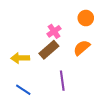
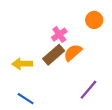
orange semicircle: (82, 48) -> (73, 53), moved
purple line: (62, 81) -> (89, 90), moved, turned 48

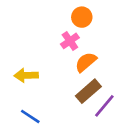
orange circle: (94, 20) -> (82, 17), moved
brown rectangle: (54, 55) -> (88, 91), moved

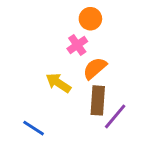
yellow arrow: (26, 75) -> (58, 83), moved, turned 35
brown rectangle: (88, 91) -> (98, 100), turned -45

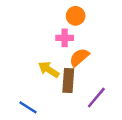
pink cross: (77, 45) -> (65, 38), turned 35
brown rectangle: (98, 100) -> (68, 81), moved

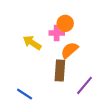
orange circle: (76, 16) -> (65, 23), moved
yellow arrow: (49, 70) -> (32, 43), moved

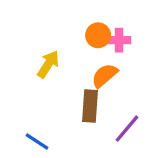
pink cross: (57, 33) -> (119, 40), moved
yellow arrow: (32, 43) -> (48, 64), turned 90

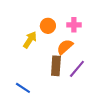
orange circle: (98, 35) -> (48, 26), moved
purple line: (127, 129) -> (77, 69), moved

